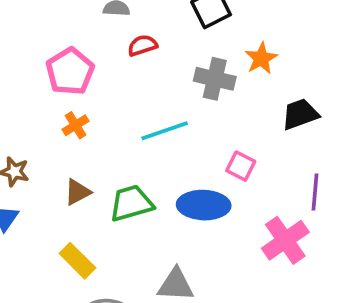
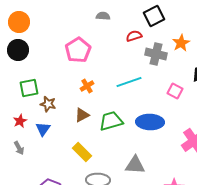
red semicircle: (142, 45) -> (134, 36), moved
orange cross: (76, 125) -> (87, 86), moved
pink square: (241, 166) -> (175, 91), moved

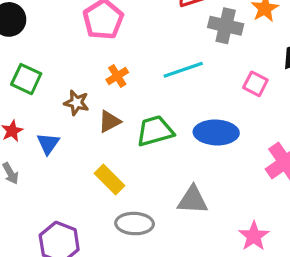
green square: (29, 88) -> (26, 79), turned 36
brown star: (48, 104) -> (76, 103), moved

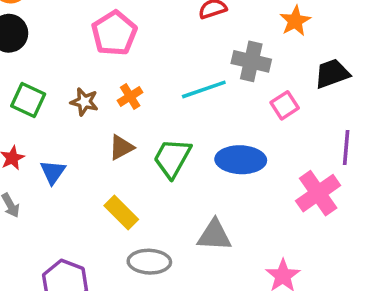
gray cross: (226, 26) -> (251, 61), moved
pink square: (255, 84) -> (285, 105), turned 30
brown star: (76, 103) -> (84, 102), moved
green trapezoid: (155, 131) -> (172, 158), turned -45

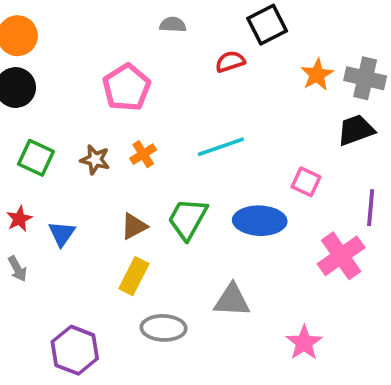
gray cross: (251, 61) -> (365, 78), moved
pink square: (285, 105) -> (306, 182), moved, turned -32
brown triangle: (121, 147) -> (134, 226), moved
yellow rectangle: (121, 212) -> (134, 276), turned 72

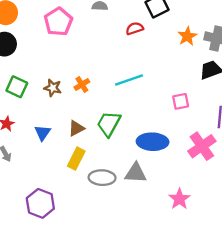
pink pentagon: (127, 88) -> (58, 22), moved
pink square: (306, 182) -> (181, 101), turned -36
blue ellipse: (260, 221) -> (153, 142), moved
blue triangle: (62, 234) -> (43, 133), moved
gray ellipse: (164, 328) -> (102, 178), moved

